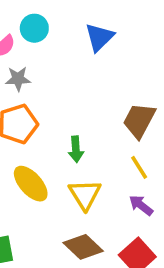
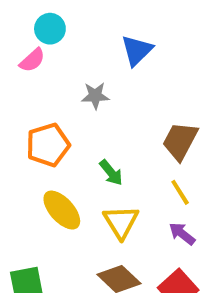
cyan circle: (34, 28) -> (50, 29), moved
gray star: (18, 79) -> (95, 96), moved
green arrow: (76, 149) -> (111, 173), turned -35

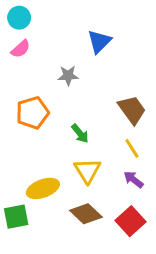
cyan circle: (50, 29) -> (19, 18), moved
brown trapezoid: (180, 141) -> (132, 110), turned 116
yellow ellipse: (62, 210) -> (43, 188), moved, turned -68

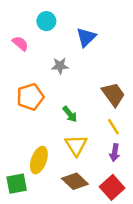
cyan circle: (19, 18) -> (46, 21), moved
pink semicircle: (21, 49) -> (20, 43), turned -98
purple arrow: (133, 180) -> (115, 153), turned -119
yellow ellipse: (43, 188) -> (39, 160), turned -50

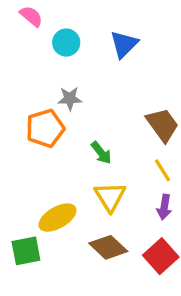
cyan circle: (46, 21) -> (66, 43), moved
pink semicircle: (20, 43) -> (31, 16), moved
gray star: (60, 66) -> (70, 99), moved
yellow ellipse: (39, 160) -> (57, 218), turned 40

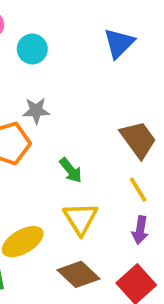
blue triangle: (124, 44) -> (119, 43), moved

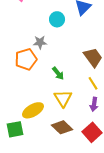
cyan circle: (32, 49) -> (57, 19), moved

